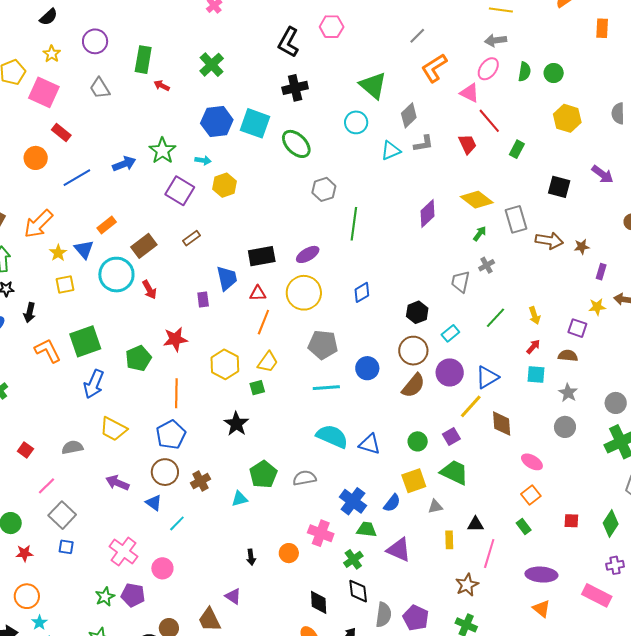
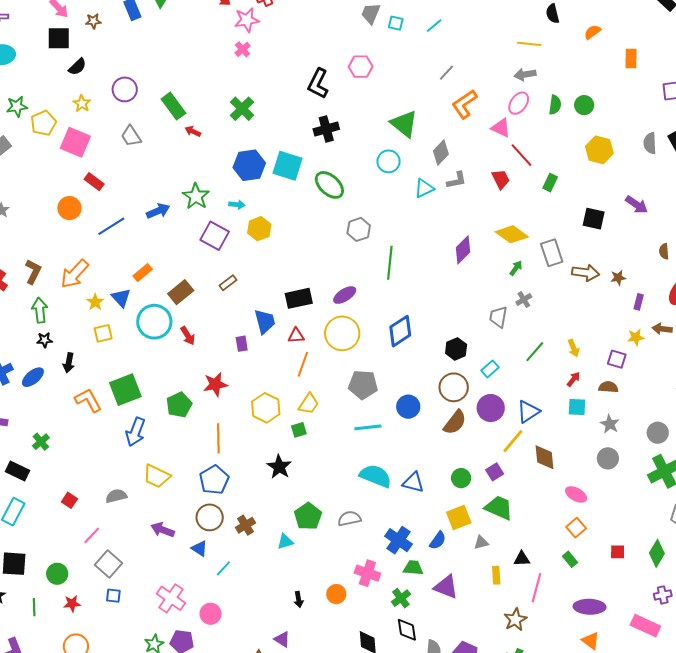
green rectangle: (143, 60) -> (173, 106), turned -44
blue diamond: (362, 292) -> (400, 331), size x1.5

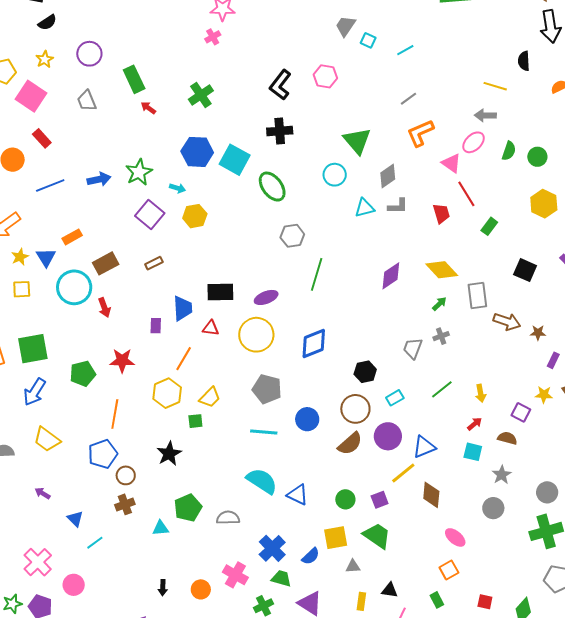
orange line: (303, 364) -> (184, 359), moved
brown circle: (210, 517) -> (126, 475), moved, size x0.7
purple arrow: (163, 530) -> (43, 493), size x0.7

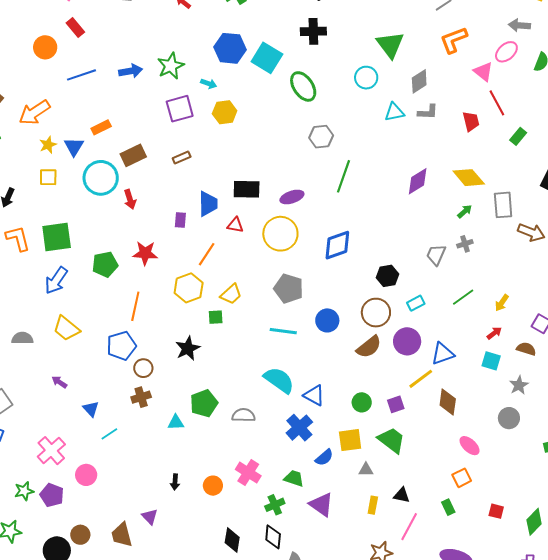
purple square: (150, 215) -> (180, 109), turned 32
yellow arrow: (481, 393) -> (502, 303), turned 42
blue cross: (272, 548) -> (299, 428), moved

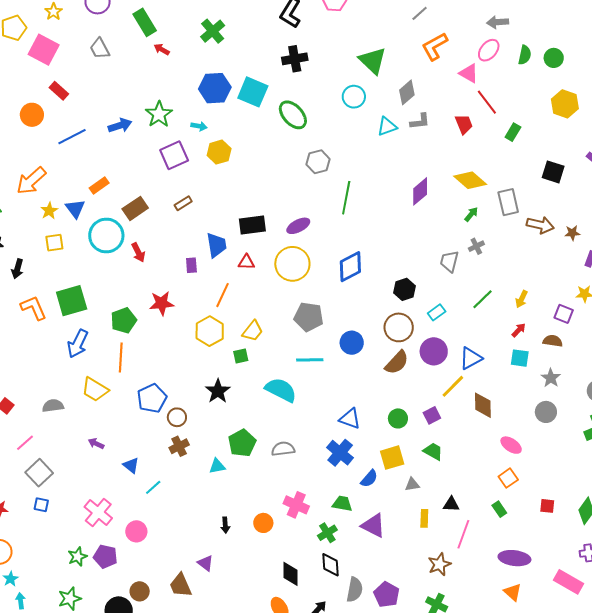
orange line: (135, 306) -> (121, 357), moved
cyan semicircle: (279, 380) -> (281, 390), moved
green trapezoid: (391, 440) -> (433, 451), size x0.7

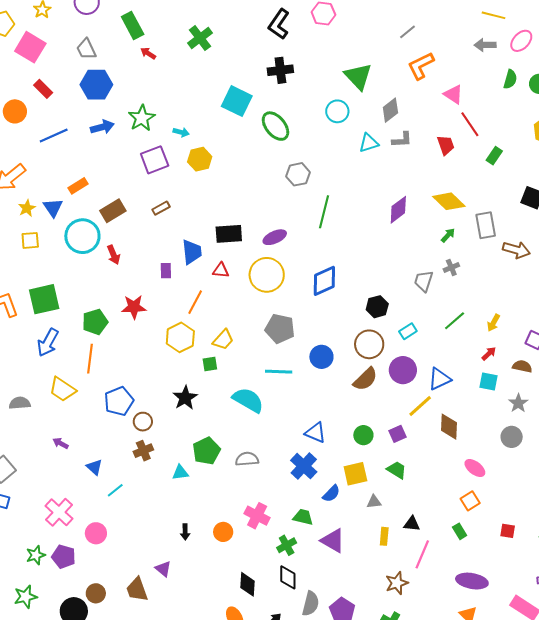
pink ellipse: (489, 50) -> (521, 41), moved
blue hexagon: (215, 88) -> (96, 85), moved

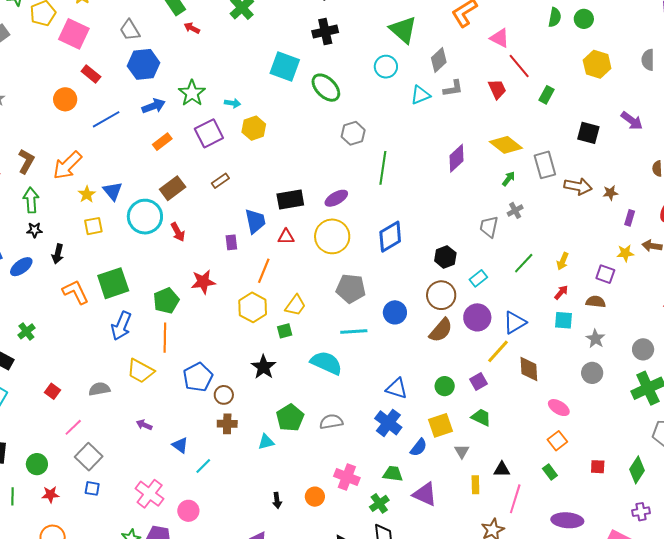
orange rectangle: (78, 186) -> (162, 142), moved
brown cross: (143, 451) -> (227, 424), turned 30
gray triangle: (374, 502) -> (462, 451), turned -49

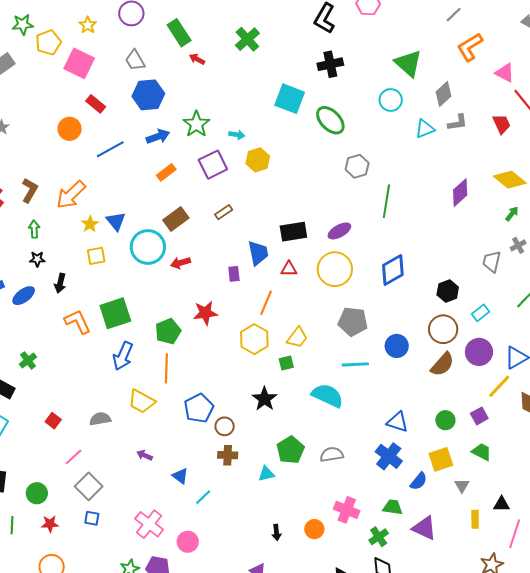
green arrow: (31, 200) -> (34, 229), size x0.7
red arrow: (178, 232) -> (181, 263), turned 102

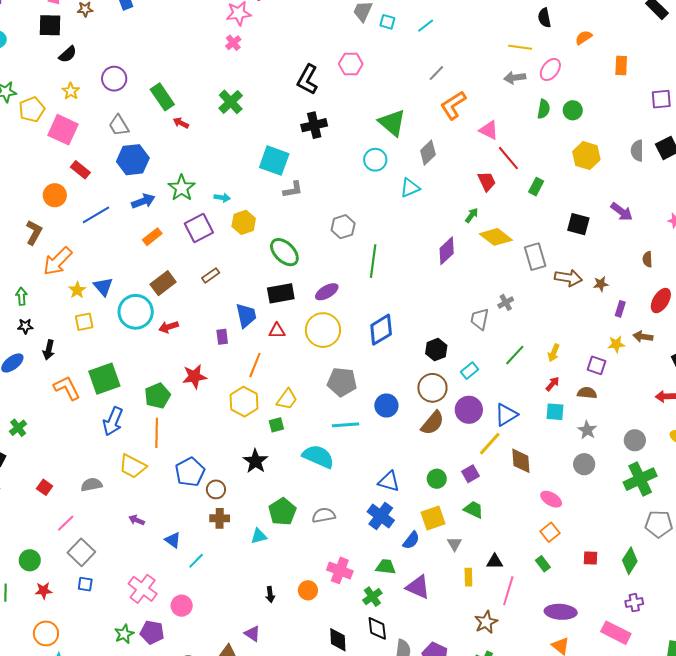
green ellipse: (330, 120) -> (284, 252), moved
gray L-shape: (458, 123) -> (293, 190), moved
brown L-shape: (30, 190) -> (34, 233), moved
green arrow: (512, 214) -> (472, 215), moved

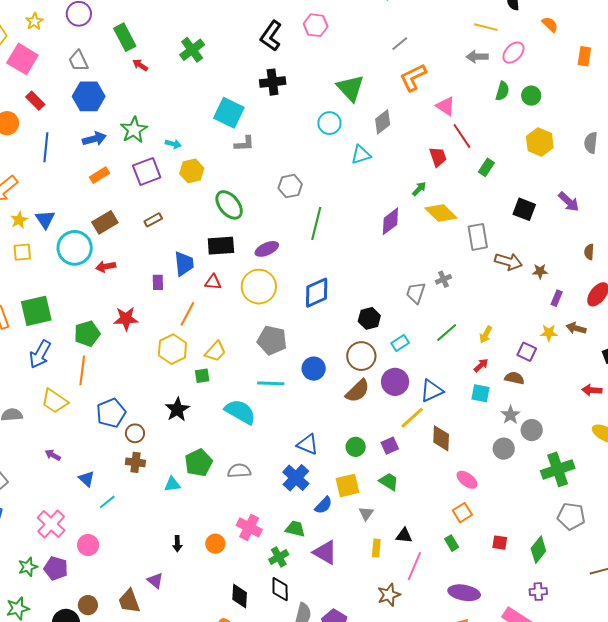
orange semicircle: (584, 38) -> (550, 24), turned 72
blue line: (96, 215) -> (46, 147), turned -60
gray circle: (635, 440) -> (532, 430), moved

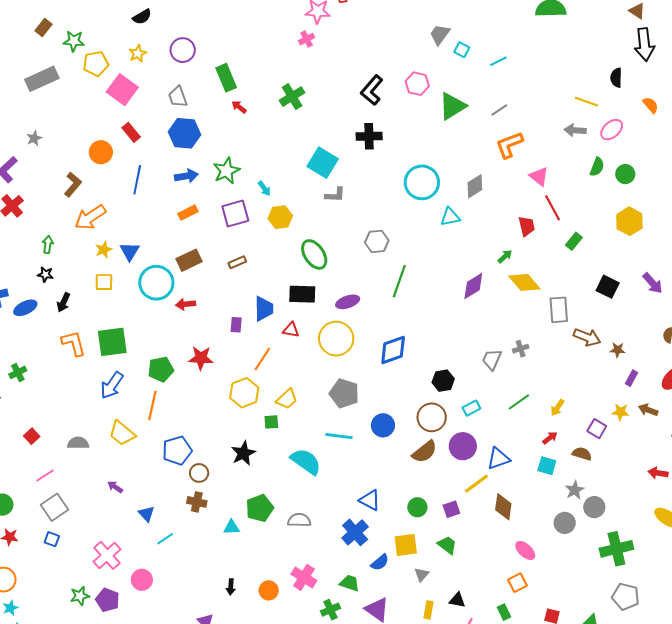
green triangle: (350, 88) -> (452, 106), moved, turned 36
cyan circle: (329, 123) -> (422, 182), size x1.5
cyan arrow: (173, 144) -> (264, 188), turned 35

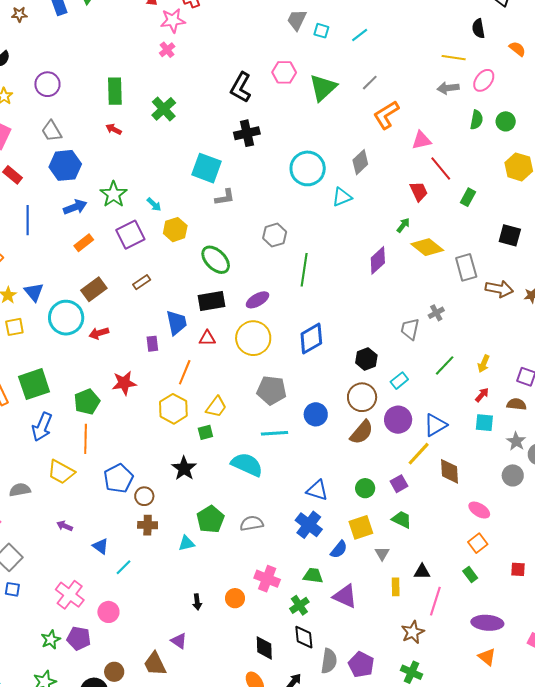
green rectangle: (226, 78) -> (115, 91), moved, turned 32
pink triangle: (539, 176) -> (421, 140), turned -40

